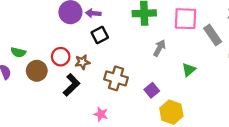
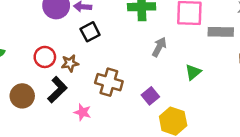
gray rectangle: (213, 35) -> (221, 32), turned -54
brown circle: (37, 71) -> (22, 96), moved
pink star: (101, 114) -> (83, 112), moved

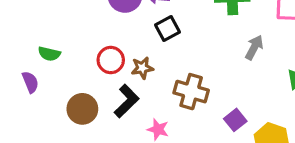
purple square: (150, 96) -> (235, 120), moved

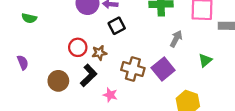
green semicircle: (49, 54) -> (29, 18), moved
purple square: (235, 120) -> (163, 69), moved, size x1.5

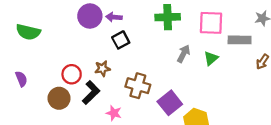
green semicircle: (29, 18) -> (28, 32), size x1.5
red circle: (78, 47) -> (72, 74), moved
green triangle: (205, 60) -> (211, 58), moved
purple square: (163, 69) -> (170, 103), moved

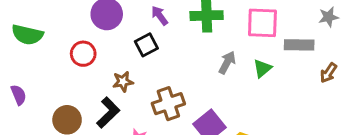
purple arrow: (114, 17) -> (160, 16), moved, turned 49
red circle: (72, 74) -> (83, 54), moved
brown cross: (138, 86) -> (168, 104), turned -35

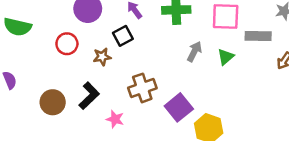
brown star: (123, 82) -> (102, 57), moved

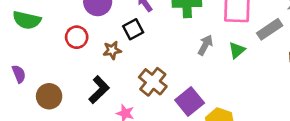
gray rectangle: (258, 36) -> (270, 29), turned -35
brown cross: (142, 88) -> (153, 82), turned -32
brown circle: (53, 102) -> (49, 96), moved

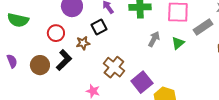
black L-shape: (99, 90) -> (64, 60), moved
brown circle: (49, 96) -> (40, 65), moved

